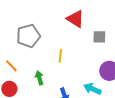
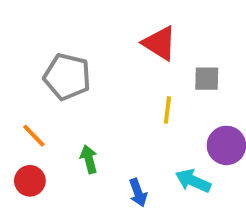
gray pentagon: (28, 36) -> (67, 77), turned 30
yellow line: (60, 56) -> (167, 110), moved

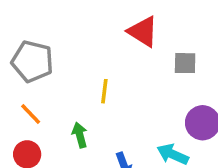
gray pentagon: (67, 77) -> (32, 61), moved
yellow line: (167, 110) -> (104, 91), moved

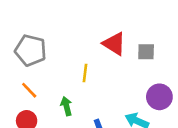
red triangle: (143, 31) -> (114, 44), moved

